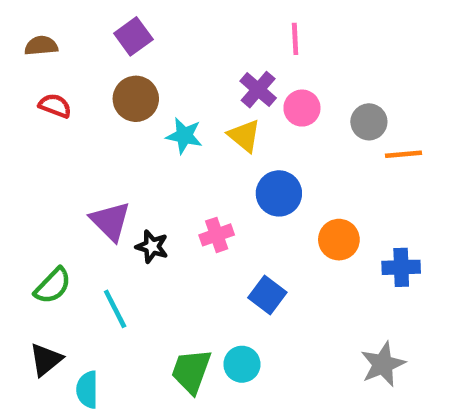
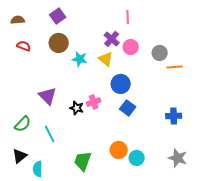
orange circle: (339, 240) -> (119, 150), moved
black star: (152, 247) -> (77, 108), moved
blue square: (267, 295) -> (128, 108), moved
cyan circle: (242, 364) -> (137, 158), moved
gray star: (383, 364) -> (178, 158), moved, turned -30

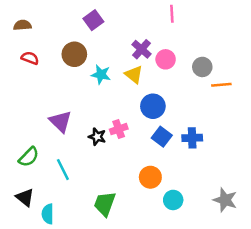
purple square: (58, 16) -> (93, 20), moved
pink line: (128, 17) -> (172, 14), moved
blue cross: (174, 116) -> (192, 138), moved
orange circle: (119, 150) -> (150, 177), moved
black triangle: (20, 156) -> (25, 197), turned -42

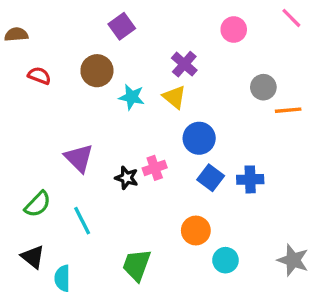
pink line: (172, 14) -> (291, 18), moved, turned -42
brown semicircle: (22, 25) -> (16, 34), moved
pink circle: (166, 59) -> (234, 30), moved

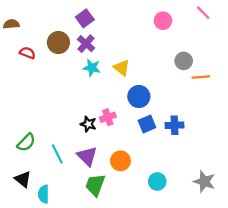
purple cross: (184, 64) -> (86, 44), moved
brown circle: (97, 71) -> (58, 43), moved
purple triangle: (79, 158) -> (87, 156), moved
blue square: (211, 178) -> (147, 124), turned 30
orange circle: (196, 231) -> (120, 161), moved

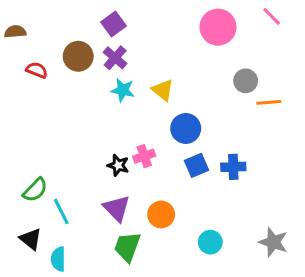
pink circle: (163, 21) -> (218, 27), size x1.5
cyan line: (57, 154) -> (61, 211), moved

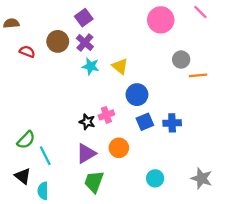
purple triangle: (117, 208) -> (86, 153), turned 45
orange circle: (161, 214) -> (119, 148), moved

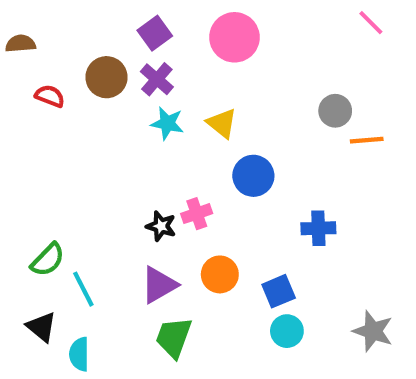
pink circle: (161, 20) -> (234, 37), moved
blue square: (145, 122) -> (279, 291), moved

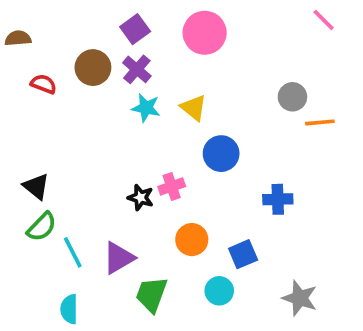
purple triangle: (159, 285) -> (119, 258), moved
black triangle: (41, 327) -> (36, 186), moved
cyan circle: (287, 331) -> (219, 291), moved
gray star: (373, 331) -> (300, 298), moved

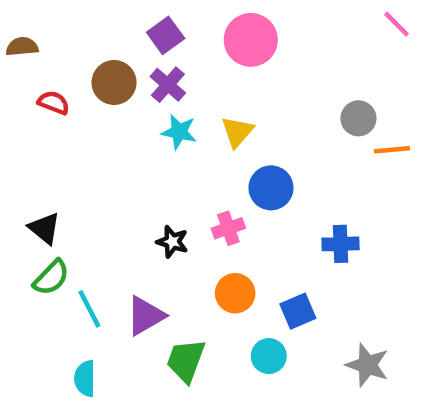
yellow triangle: (194, 108) -> (237, 132), turned 32
pink cross: (172, 186) -> (228, 228), moved

